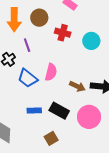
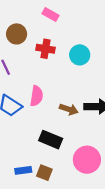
blue rectangle: (34, 110) -> (23, 170), moved
pink circle: (89, 117) -> (87, 160), moved
brown square: (51, 138) -> (44, 173), turned -32

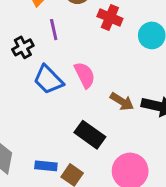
pink semicircle: (36, 96) -> (85, 75), turned -48

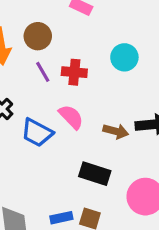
red cross: (110, 17) -> (74, 72), moved
purple line: (54, 30) -> (43, 72), moved

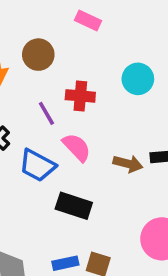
purple line: (43, 72) -> (46, 113), moved
black rectangle: (95, 174) -> (74, 206), moved

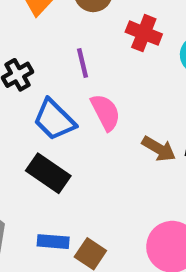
red cross: (80, 96) -> (144, 33), moved
black rectangle: (74, 206) -> (48, 173), moved

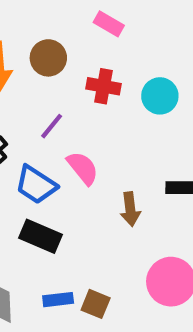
purple line: (83, 63) -> (52, 126), turned 64
brown arrow: (159, 149) -> (130, 209), moved, turned 64

